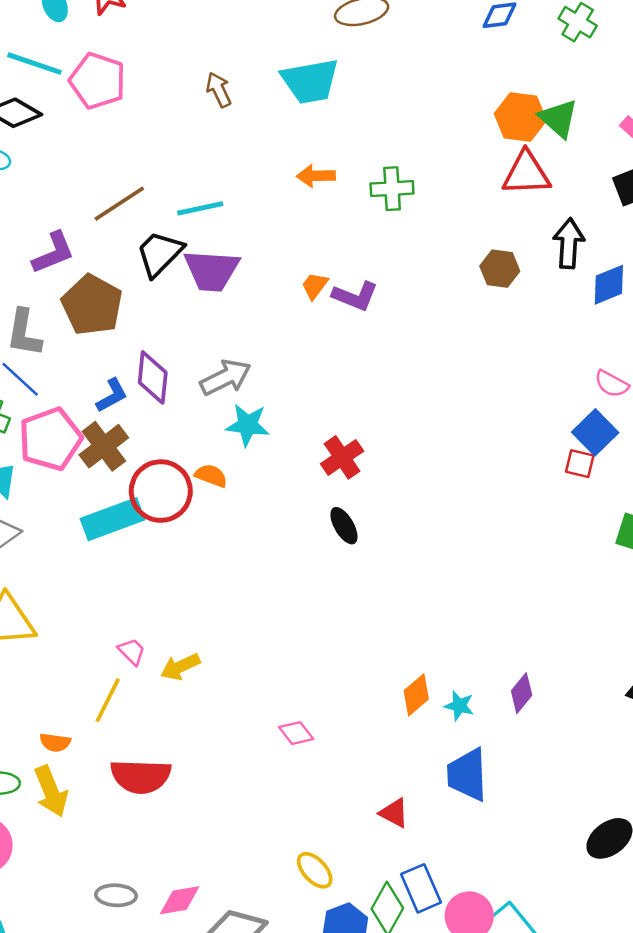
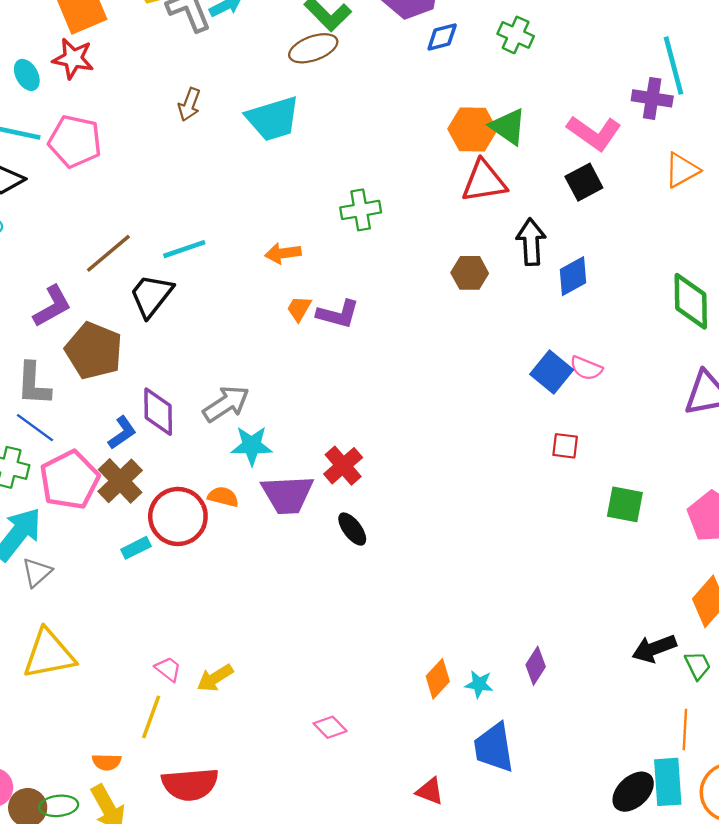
brown arrow: (219, 90) -> (189, 104), moved, turned -128
orange arrow: (316, 176) -> (283, 253), moved
purple trapezoid: (212, 270) -> (287, 494), moved
blue square: (595, 432) -> (552, 372), moved
cyan rectangle: (112, 519) -> (136, 548), size x0.5

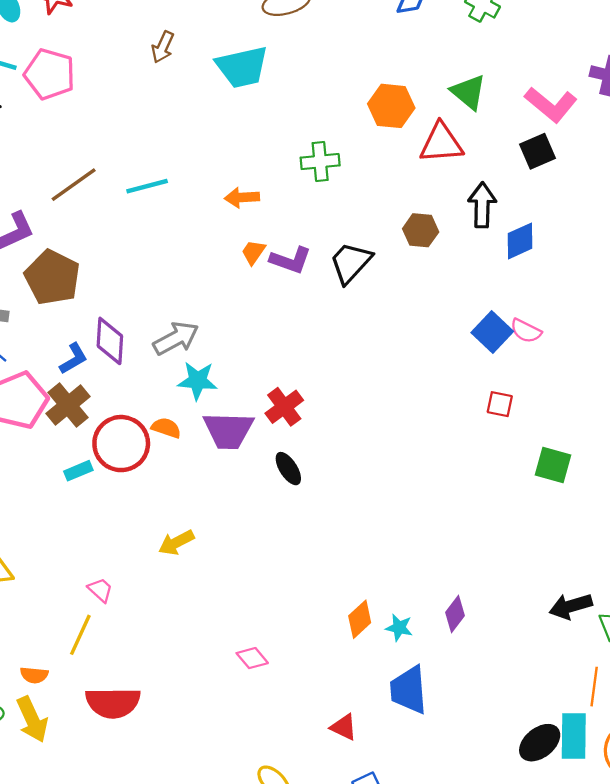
orange hexagon: (472, 129) -> (391, 106), moved
black trapezoid: (151, 295) -> (351, 263), moved
yellow arrow: (215, 678) -> (176, 543), moved

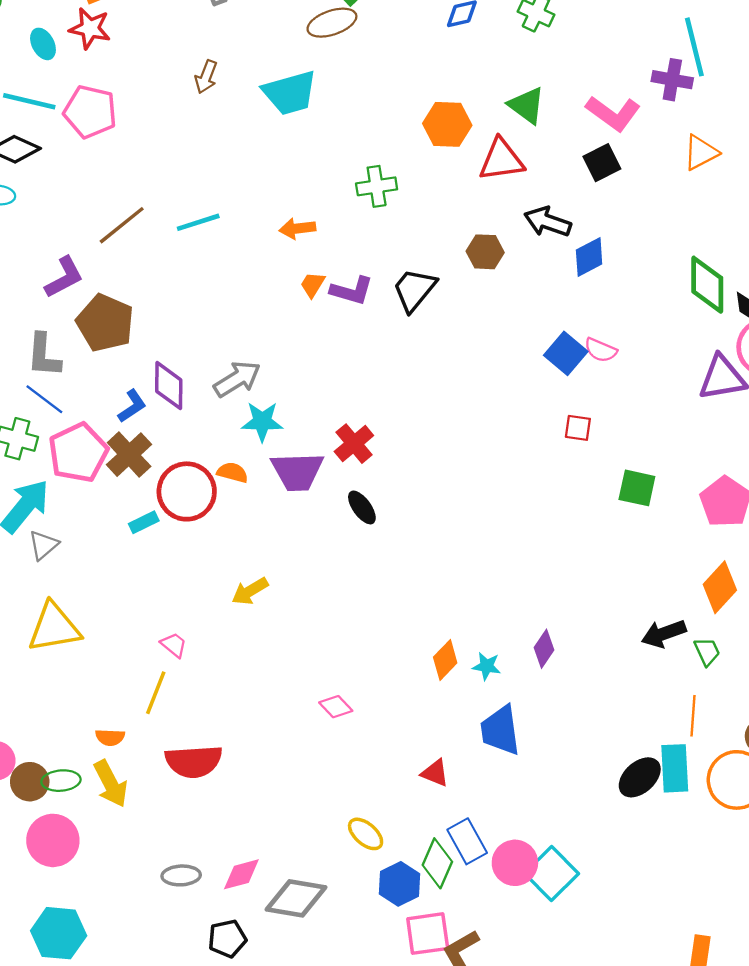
black arrow: (482, 205) -> (548, 222), turned -69

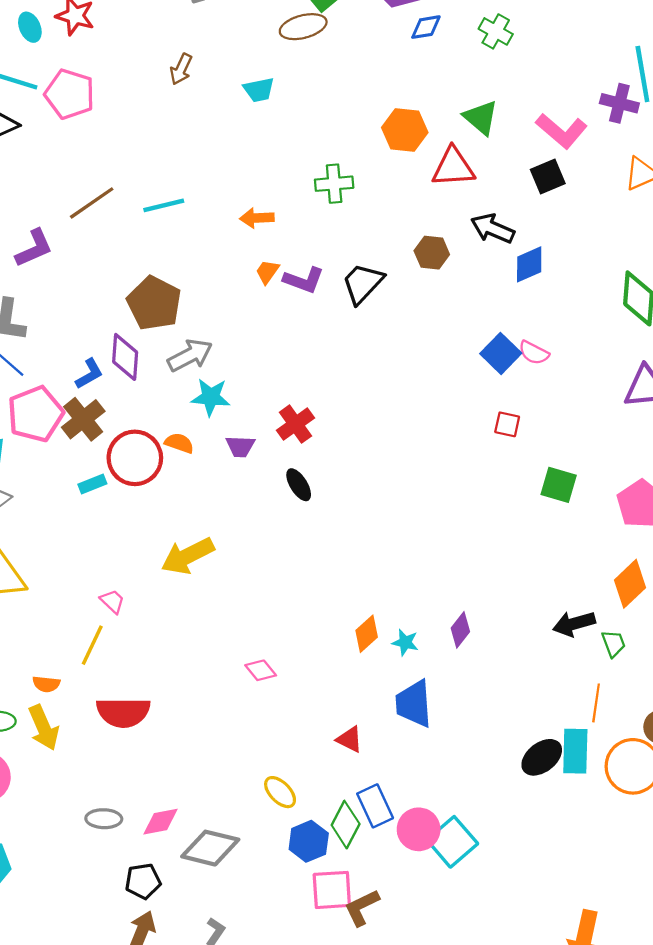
cyan trapezoid: (290, 93) -> (259, 90), size x0.6
brown pentagon: (105, 323) -> (154, 303), moved
purple trapezoid: (297, 471) -> (240, 446), size x0.6
yellow arrow: (250, 591) -> (188, 556), size x1.5

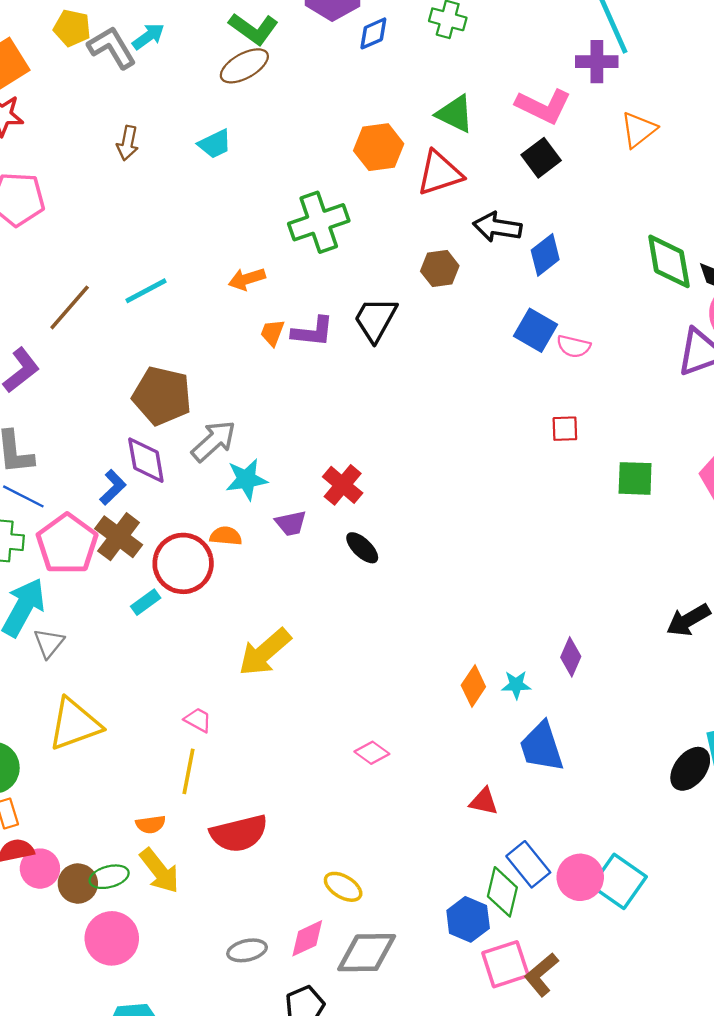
green cross: (334, 184) -> (319, 222), size x1.4
blue square: (501, 353) -> (536, 330), moved
yellow ellipse: (280, 792) -> (343, 887), moved

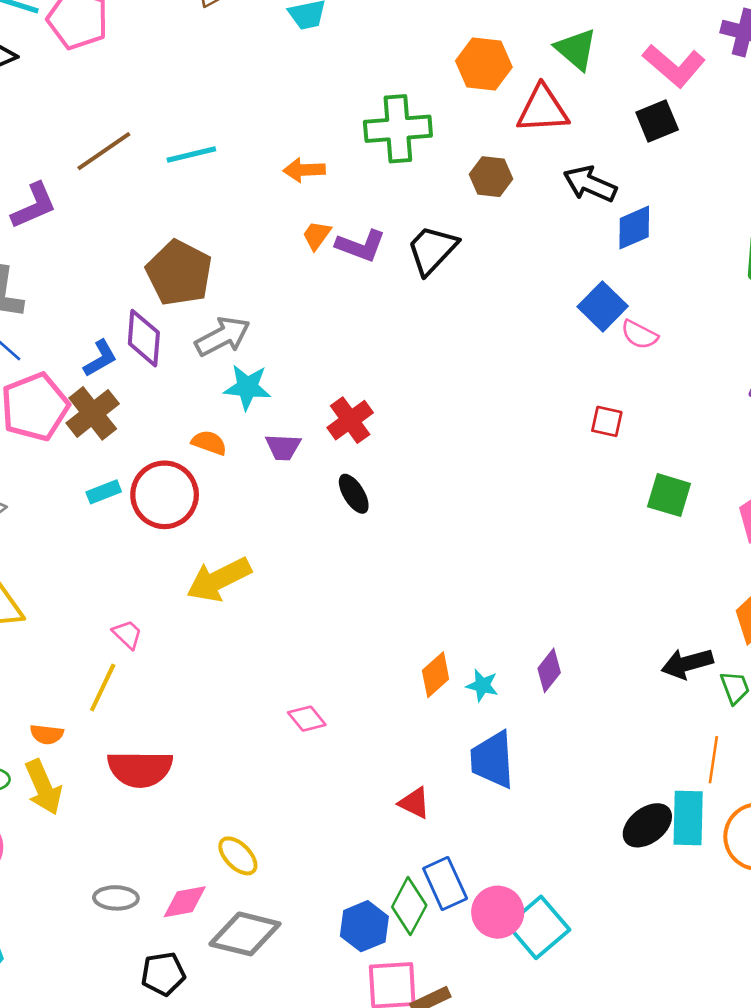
brown hexagon: (440, 269) -> (491, 177), moved
red circle: (183, 563) -> (165, 495), moved

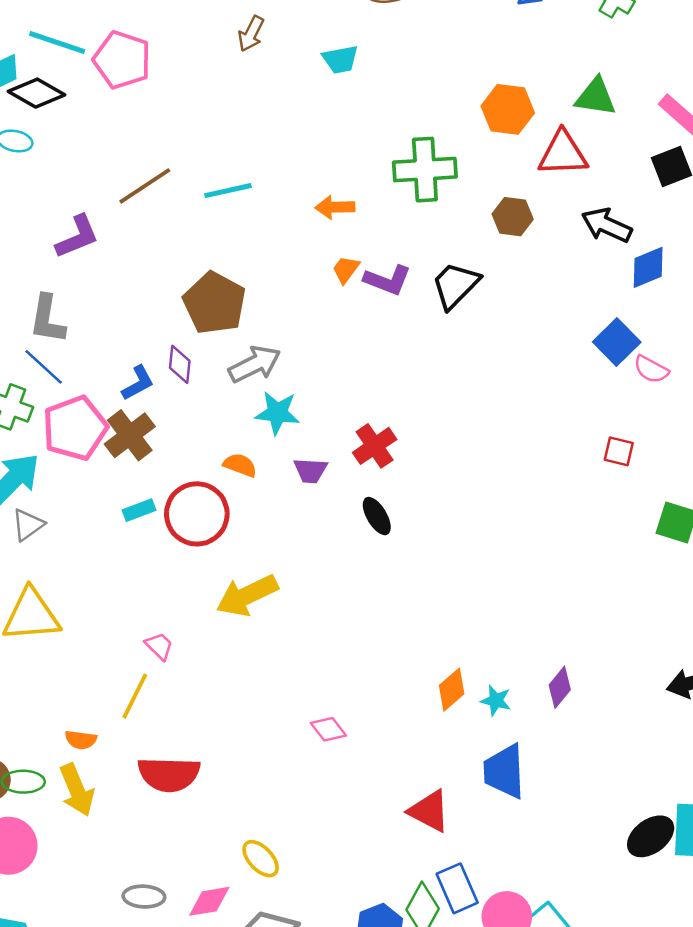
green triangle: (576, 49) -> (596, 97), turned -33
purple diamond: (144, 338) -> (180, 364), size x0.7
red triangle: (414, 803) -> (429, 811), size x1.4

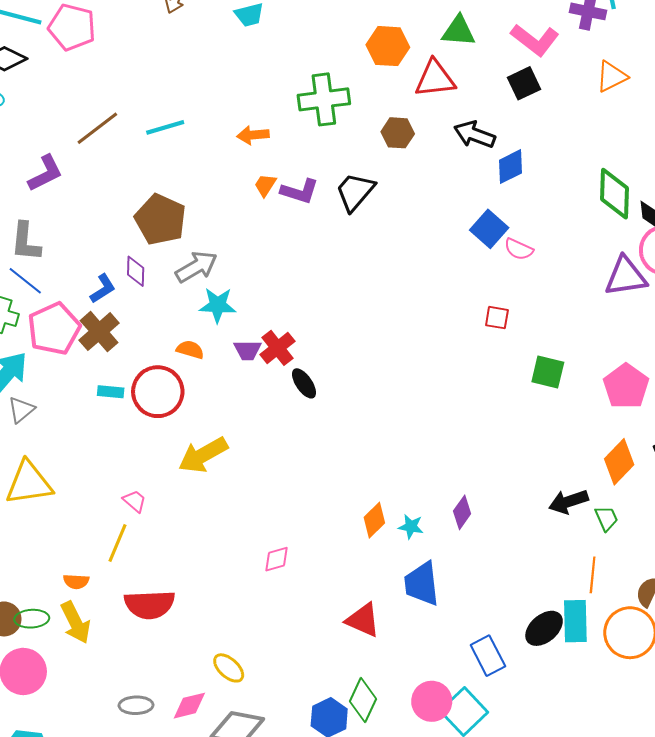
red cross: (375, 446) -> (278, 348), moved
cyan rectangle: (139, 510) -> (111, 392), turned 30
pink diamond: (328, 729) -> (277, 559), turned -64
blue rectangle: (457, 888) -> (488, 656), moved

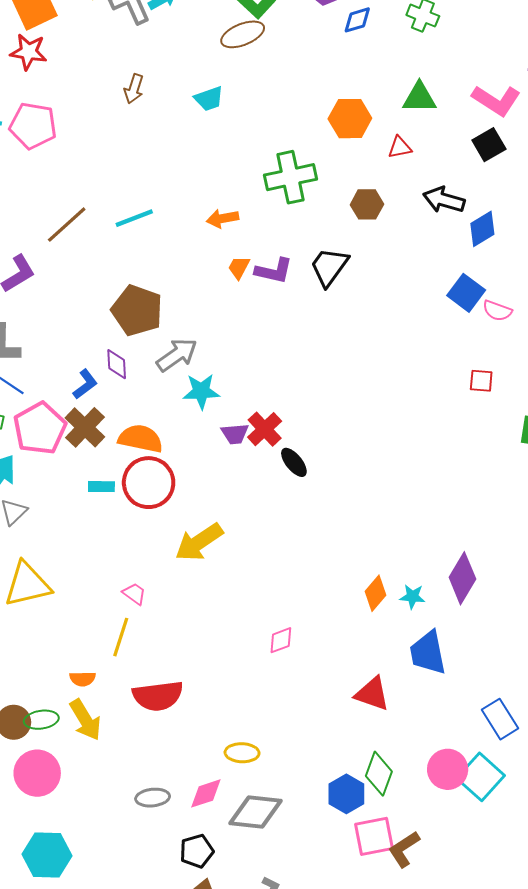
red triangle: (435, 79) -> (400, 147), size x0.6
orange semicircle: (190, 350) -> (141, 439), moved, size x1.6
purple diamond: (462, 512) -> (462, 578), size x1.5
yellow ellipse: (229, 668) -> (242, 753), turned -36

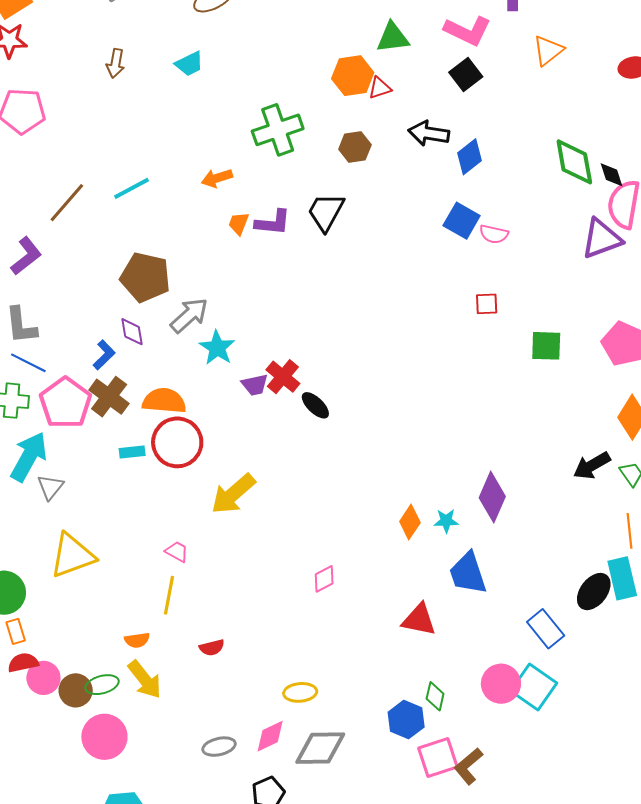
orange hexagon: (350, 119) -> (353, 76), moved
cyan star: (201, 391) -> (217, 348), turned -30
red semicircle: (158, 696) -> (212, 648), size x0.5
green diamond: (379, 774) -> (435, 696), size x0.7

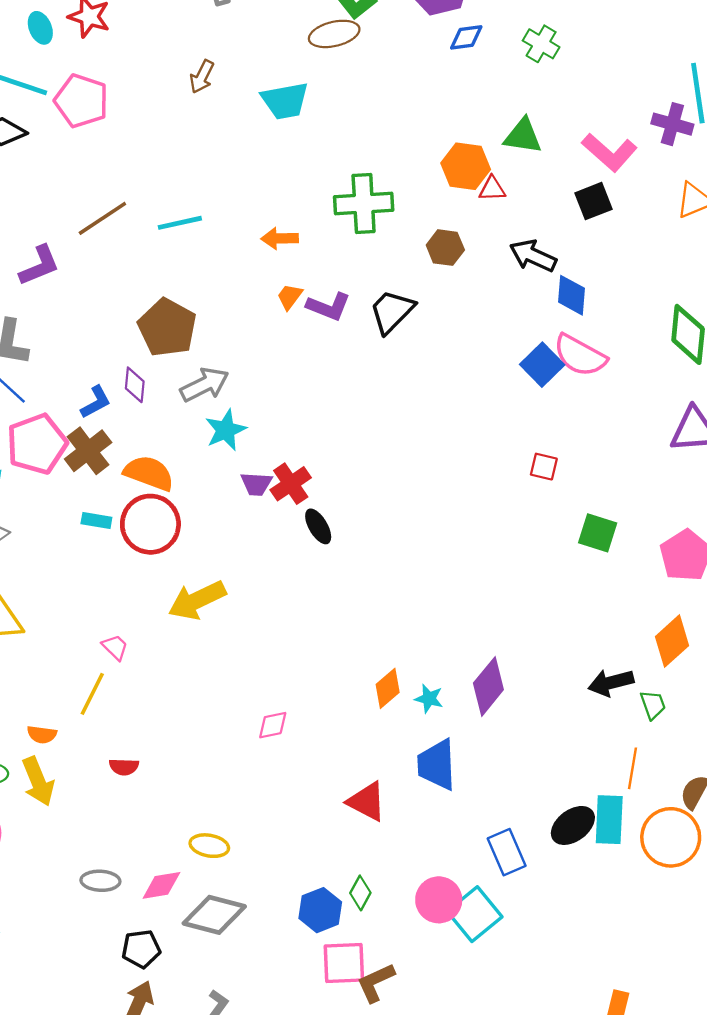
cyan trapezoid: (189, 64) -> (285, 101), size x1.4
blue diamond: (469, 157) -> (571, 295), turned -63
pink semicircle: (494, 234) -> (580, 355), moved, size x1.6

